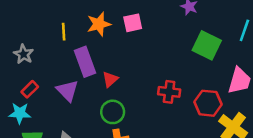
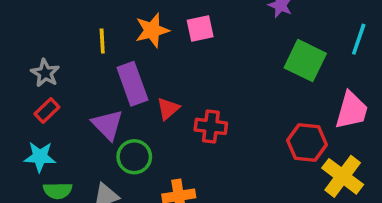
red rectangle: (30, 89) -> (47, 110), moved
red cross: (169, 92) -> (211, 126), moved
green circle: (113, 112) -> (134, 157), moved

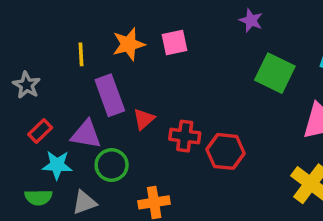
red rectangle: (47, 110) -> (40, 131), moved
purple triangle: (108, 125) -> (86, 134), turned -36
red hexagon: (307, 143) -> (226, 151), moved
cyan star: (40, 157) -> (57, 165), moved

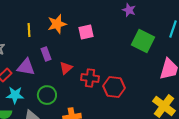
pink square: (174, 43) -> (86, 32), moved
purple rectangle: (110, 95) -> (46, 54), size x0.6
purple triangle: (86, 134) -> (26, 67), moved

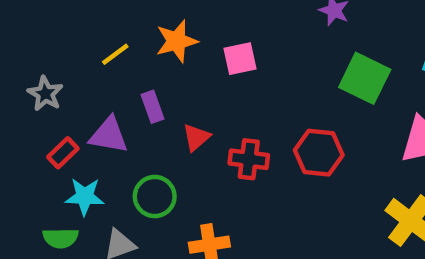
yellow line: (29, 30) -> (115, 54), turned 56
red hexagon: (114, 87) -> (319, 153), moved

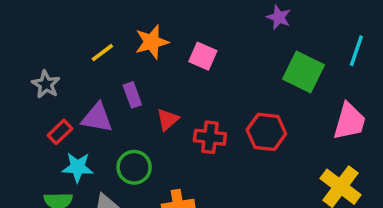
pink square: (240, 59) -> (203, 56), turned 36

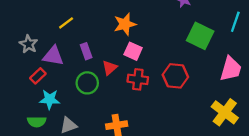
orange star: (152, 42) -> (125, 24), moved
pink square: (203, 56) -> (133, 51), moved
purple triangle: (97, 118) -> (53, 56), moved
green circle: (134, 167) -> (87, 83), moved

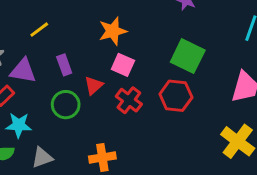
green square: (200, 36) -> (188, 56), moved
red cross: (138, 79) -> (129, 100), turned 30

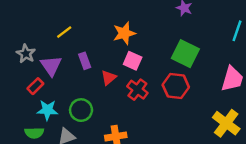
purple triangle: (23, 71) -> (51, 66), turned 45
green circle: (66, 105) -> (81, 110), moved

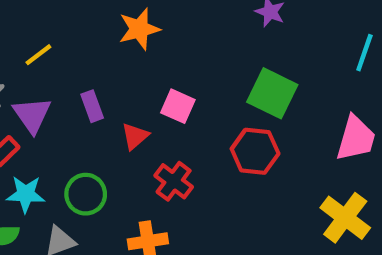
yellow line: (64, 32) -> (38, 55), moved
orange star: (124, 33) -> (139, 29), moved
red cross: (137, 90) -> (174, 181), moved

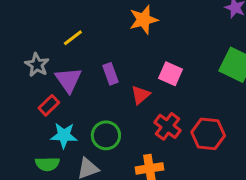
red hexagon: (255, 151) -> (208, 134), moved

